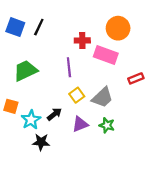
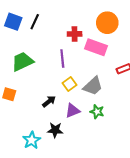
cyan star: (31, 120) -> (32, 140), moved
black star: (41, 142) -> (55, 130), moved

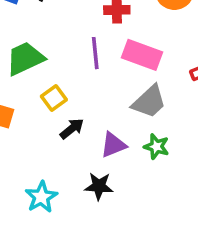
pink rectangle: (96, 47) -> (142, 55), moved
yellow square: (69, 84) -> (54, 98), moved
black star: (55, 130) -> (99, 186), moved

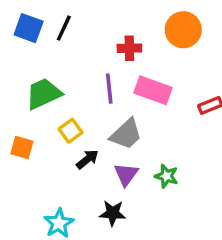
gray trapezoid: (149, 102) -> (126, 134), moved
purple triangle: (113, 145) -> (126, 174), turned -32

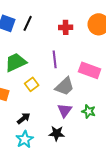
red cross: (129, 48) -> (66, 27), moved
pink rectangle: (153, 90) -> (90, 70), moved
black arrow: (87, 159) -> (24, 118), moved

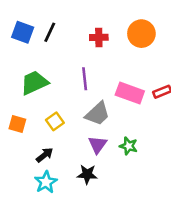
yellow square: (32, 84) -> (55, 121), moved

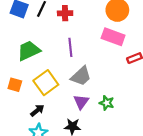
red cross: (99, 37) -> (65, 13), moved
pink rectangle: (130, 93) -> (113, 37), moved
yellow square: (55, 121) -> (46, 83), size x1.6

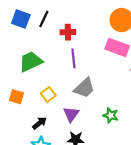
red cross: (65, 13) -> (68, 32), moved
yellow square: (46, 83) -> (48, 95), size x0.6
purple triangle: (81, 102) -> (71, 114), moved

